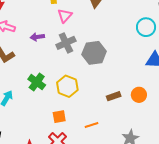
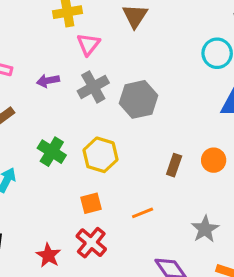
brown rectangle: (114, 96) -> (174, 165), turned -48

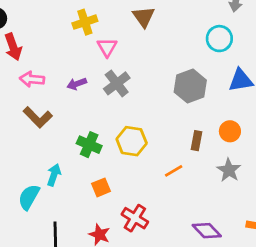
gray hexagon: (138, 99) -> (190, 86), moved
orange square: (91, 203) -> (101, 187), moved
orange line: (143, 213) -> (174, 171), moved
gray star: (205, 229) -> (229, 170), moved

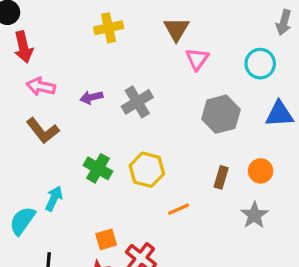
pink triangle: (107, 47) -> (197, 59), moved
orange line: (174, 171) -> (179, 209), moved
orange square: (101, 187) -> (106, 239), moved

